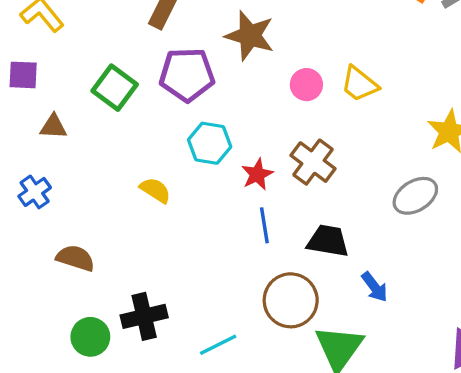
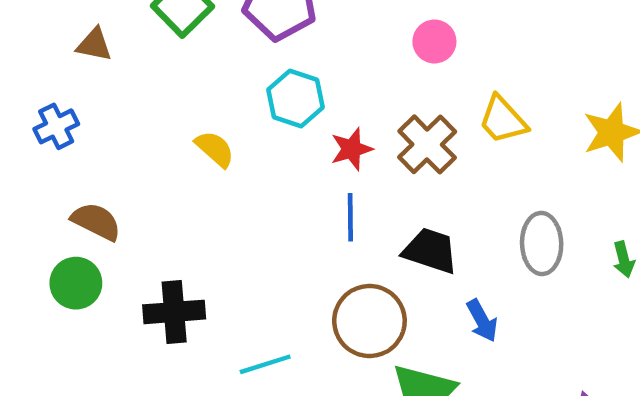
yellow trapezoid: (359, 84) -> (503, 120), moved
gray ellipse: (415, 196) -> (542, 244), moved, turned -69
green circle: (90, 337) -> (76, 283), moved

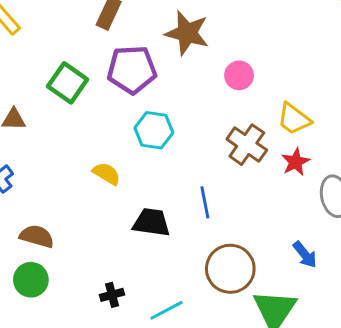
red star: (352, 149) -> (295, 162), moved
black trapezoid: (430, 251) -> (151, 222), moved
black cross: (174, 312) -> (112, 295), moved, size x0.6

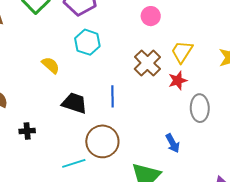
yellow trapezoid: (294, 119) -> (182, 52), turned 75
brown circle: (230, 269) -> (102, 141), moved
black cross: (112, 295) -> (27, 131), moved

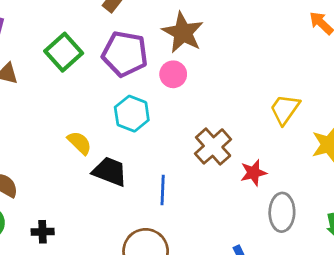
pink circle: (151, 16) -> (173, 74), moved
yellow trapezoid: (182, 52) -> (285, 109), moved
black trapezoid: (75, 103) -> (110, 171), moved

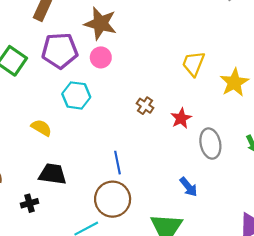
brown cross: (213, 146) -> (145, 106), size x0.6
black trapezoid: (110, 171) -> (53, 174), moved
blue line: (163, 190) -> (117, 163), moved

